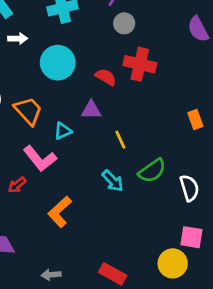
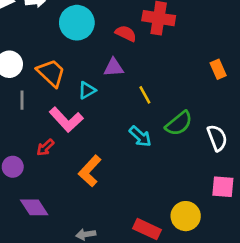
yellow circle: (173, 263) -> (186, 216), moved

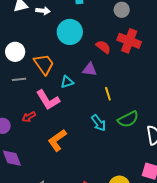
gray line: (22, 100) -> (19, 79), turned 72

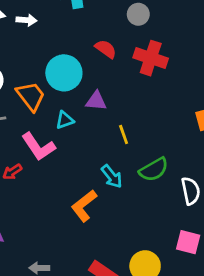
cyan circle: (70, 32) -> (64, 73), moved
red semicircle: (103, 47) -> (106, 49), moved
orange L-shape: (57, 140) -> (84, 206), moved

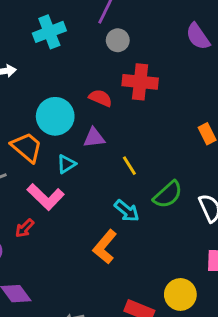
red semicircle: (106, 49) -> (100, 98), moved

